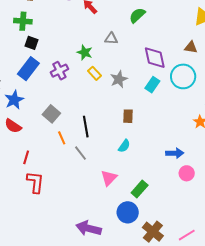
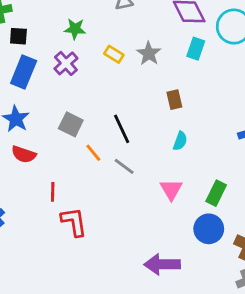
green star: (85, 52) -> (75, 29), moved

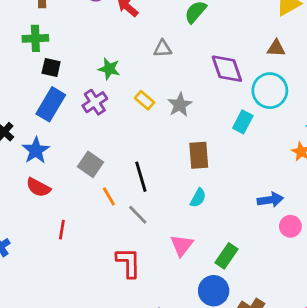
cyan rectangle: (196, 49) -> (243, 122), moved
brown rectangle: (174, 100) -> (199, 155), size x1.4
red L-shape: (74, 222) -> (128, 263), moved

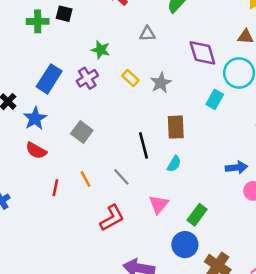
black square: (51, 67) -> (64, 14), moved
black line: (141, 177) -> (144, 145), moved
orange line: (109, 196) -> (86, 179), moved
red L-shape: (128, 263) -> (112, 218), turned 60

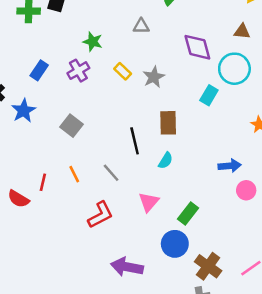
blue rectangle: (49, 79) -> (39, 70), size x0.7
red semicircle: (36, 150) -> (18, 199), moved

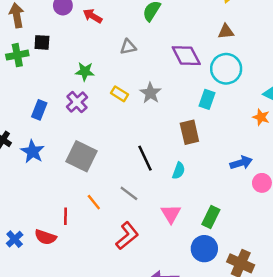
brown rectangle: (168, 123) -> (189, 132), moved
gray square: (71, 126) -> (81, 156), size x1.4

